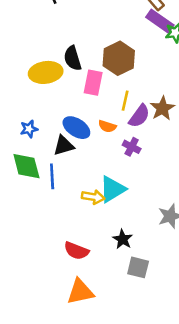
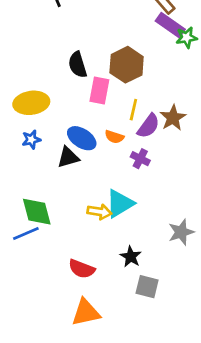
yellow ellipse: (46, 72) -> (31, 103), moved
green diamond: (26, 166) -> (37, 212), moved
blue line: (52, 176) -> (26, 234), moved, turned 70

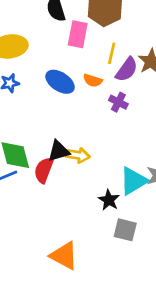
black triangle: (68, 157) -> (59, 151), moved
cyan triangle: (120, 204) -> (133, 181), moved
red semicircle: (82, 269) -> (44, 170), moved, turned 90
orange triangle: (86, 312) -> (64, 256), turned 40

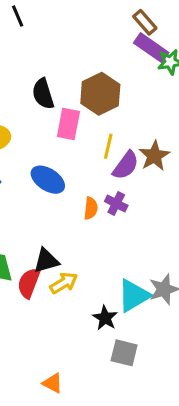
orange semicircle: (93, 80) -> (91, 208), moved, turned -102
yellow arrow: (78, 155) -> (64, 283), moved, turned -40
orange triangle: (64, 256) -> (53, 383), size x0.6

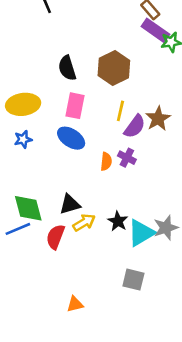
pink rectangle: (68, 124) -> (75, 106), moved
red semicircle: (29, 283) -> (55, 237), moved
black star: (105, 318) -> (118, 221), moved
orange triangle: (53, 383) -> (75, 304), turned -42

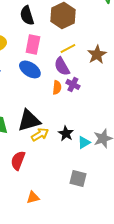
yellow line: (120, 111) -> (68, 48), turned 49
purple semicircle: (135, 126) -> (62, 66), moved, turned 114
black triangle: (70, 204) -> (29, 120), size x1.4
cyan triangle: (141, 233) -> (84, 142), size x0.6
red semicircle: (55, 237) -> (18, 160), moved

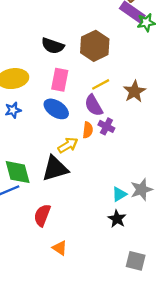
black semicircle: (27, 15) -> (53, 46), turned -54
black star: (66, 133) -> (117, 219), moved
yellow arrow: (40, 134) -> (68, 145), moved
gray square: (78, 178) -> (136, 261), moved
orange triangle: (33, 197) -> (60, 248), moved, turned 48

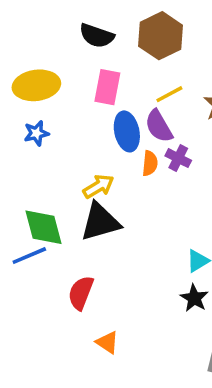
blue ellipse: (56, 109) -> (127, 131), moved, turned 45
yellow arrow: (68, 145) -> (98, 186), moved

